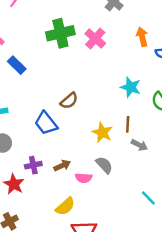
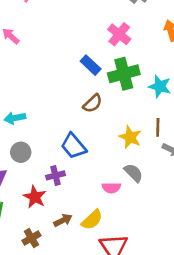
green cross: (60, 33) -> (124, 74), moved
blue rectangle: (17, 65) -> (91, 65), moved
blue trapezoid: (46, 123) -> (74, 146), moved
brown arrow: (62, 166) -> (63, 220), moved

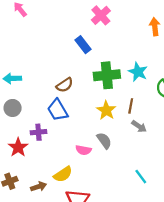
pink cross: (119, 34) -> (101, 15), moved
green cross: (124, 74) -> (107, 75), moved
brown semicircle: (93, 103) -> (65, 85), moved
brown arrow: (63, 220) -> (38, 187), moved

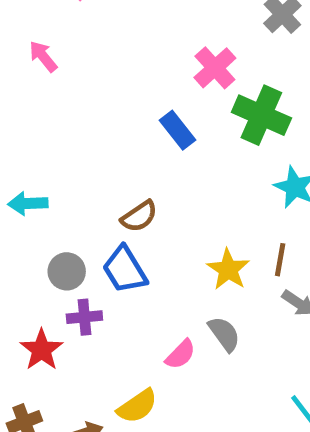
green cross: (107, 75) -> (261, 115), moved, turned 30
gray circle: (13, 108) -> (67, 271), moved
pink semicircle: (83, 150) -> (180, 354), turned -56

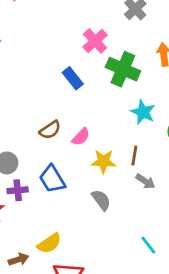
yellow star: (228, 269) -> (103, 161), turned -30
blue trapezoid: (125, 270) -> (52, 179), moved
pink semicircle: (180, 354) -> (81, 137), moved

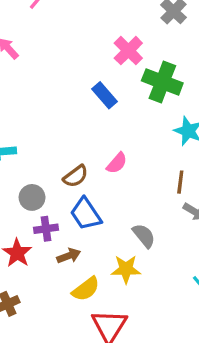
brown semicircle: (50, 130) -> (76, 176), moved
yellow star: (103, 161) -> (126, 269), moved
brown arrow: (18, 259) -> (69, 256), moved

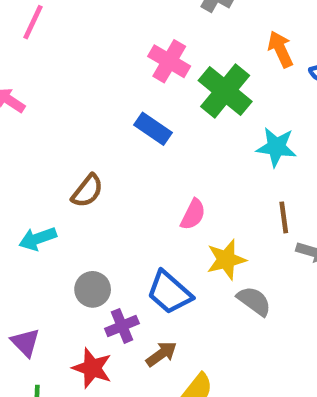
green cross: (162, 82) -> (225, 91), turned 33
brown semicircle: (76, 176) -> (87, 191), moved
yellow star: (126, 269) -> (226, 260), moved

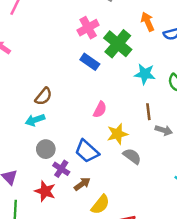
pink cross: (169, 61) -> (88, 28), turned 30
blue rectangle: (153, 129) -> (90, 62), moved
cyan arrow: (38, 239) -> (35, 120), moved
purple cross: (122, 326) -> (61, 169), turned -35

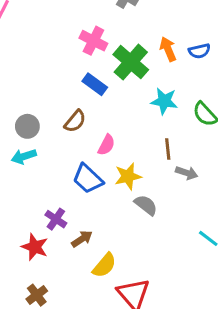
orange arrow: (148, 22) -> (168, 49), moved
pink cross: (88, 28) -> (93, 41), turned -35
brown semicircle: (44, 96) -> (75, 121), moved
gray circle: (46, 149) -> (27, 126), moved
blue trapezoid: (87, 151) -> (88, 179), moved

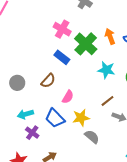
brown line: (168, 149) -> (107, 101), turned 56
cyan arrow: (24, 156) -> (25, 114), moved
purple cross: (56, 219) -> (32, 133), moved

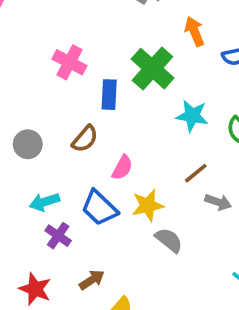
pink cross: (62, 29) -> (70, 62), moved
orange arrow: (110, 36) -> (194, 31), moved
blue rectangle: (62, 57) -> (109, 95), turned 56

